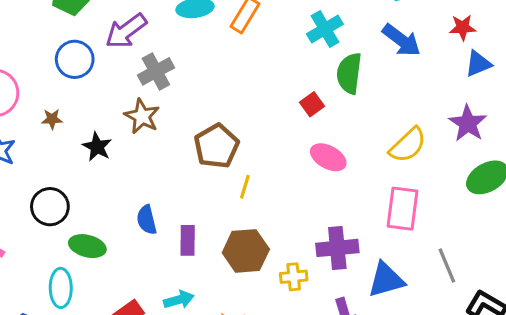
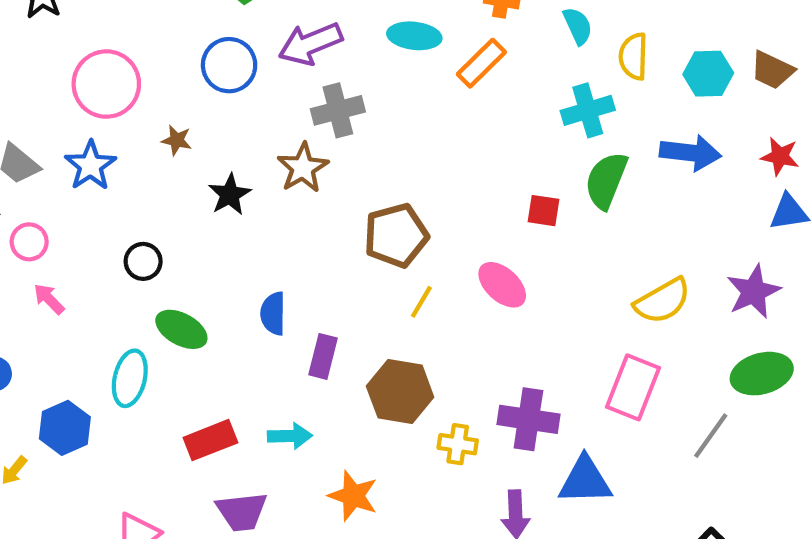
blue arrow: (402, 40) -> (690, 153), turned -45
red square: (312, 104) -> (544, 211), turned 30
pink ellipse: (328, 157) -> (502, 285), moved
black circle: (50, 207) -> (143, 261), size x0.7
gray line: (447, 266) -> (711, 436), moved, turned 44

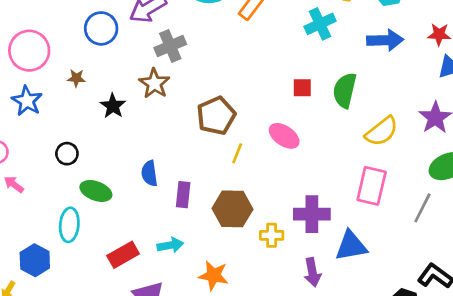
green semicircle: (606, 180) -> (345, 90), moved

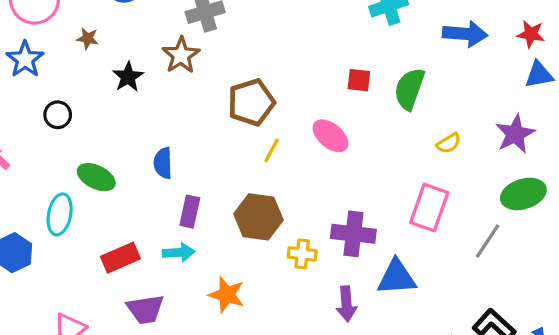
yellow semicircle: (382, 131) -> (449, 143), size x0.6
black circle: (67, 154) -> (58, 115), moved
purple rectangle: (183, 195) -> (190, 212), moved

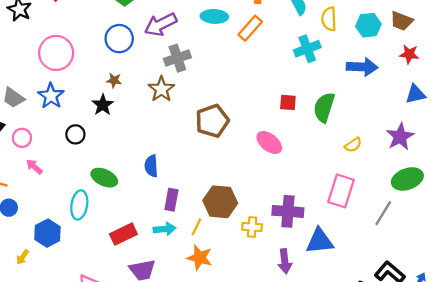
red star: (531, 34) -> (409, 54), moved
brown star: (88, 38) -> (114, 80), moved
black star: (128, 77) -> (103, 105), moved
yellow line: (272, 150) -> (196, 227), moved

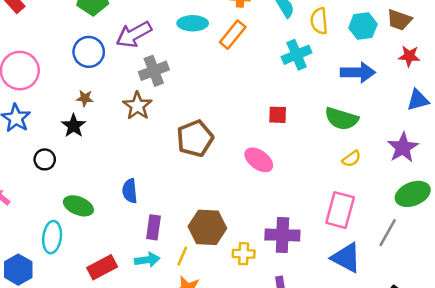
green semicircle: (324, 107) -> (341, 119), moved, turned -88
blue triangle: (320, 241) -> (346, 258), moved, turned 36

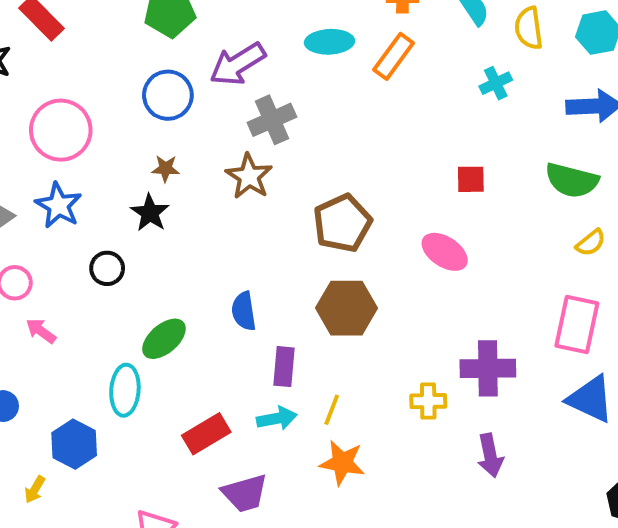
cyan cross: (297, 55) -> (496, 83), size x0.7
green ellipse: (78, 206) -> (164, 339), turned -60
brown hexagon: (207, 227) -> (346, 308), moved

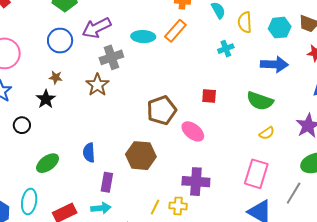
cyan ellipse: (330, 42) -> (143, 37), moved
brown pentagon: (342, 223) -> (162, 110), moved
purple cross: (488, 368) -> (196, 182), moved
cyan ellipse: (125, 390) -> (29, 201), moved
yellow line: (332, 410) -> (155, 207), moved

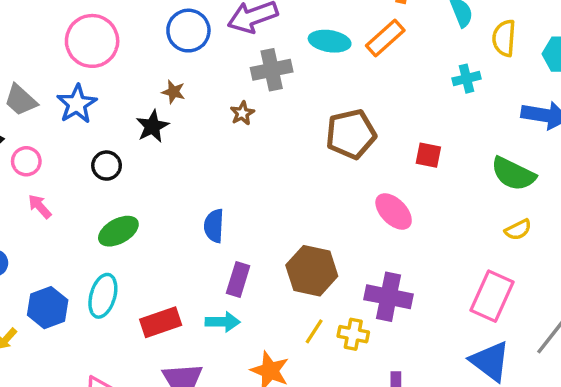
brown star: (97, 85) -> (242, 113), size x0.6
brown pentagon: (162, 110) -> (351, 134), moved
brown hexagon: (141, 156) -> (312, 271), moved
green ellipse: (48, 163) -> (118, 231), moved

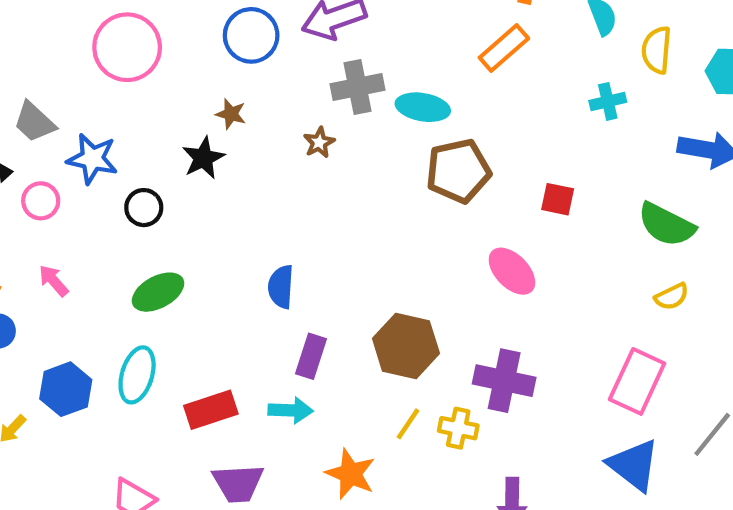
cyan ellipse: (330, 41) -> (423, 107), moved
blue star: (77, 104) -> (92, 159), moved, turned -30
pink arrow: (40, 206) -> (54, 281), moved

